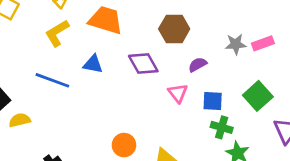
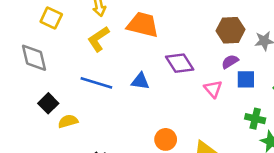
brown hexagon: (174, 29) -> (231, 30), moved
blue triangle: (93, 64) -> (140, 81), moved
blue square: (213, 101) -> (246, 79), moved

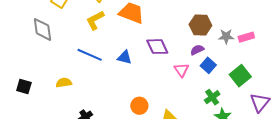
blue square: (246, 79) -> (208, 65), turned 35
black square: (48, 103) -> (24, 86), moved, turned -35
green cross: (255, 119) -> (212, 97), turned 35

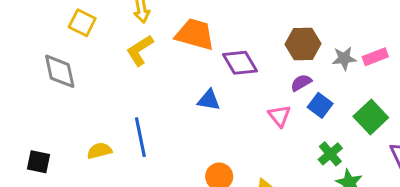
purple diamond: (157, 47) -> (240, 63), moved
blue line: (90, 55) -> (140, 137), moved, turned 60
blue triangle: (125, 57) -> (209, 100), moved

